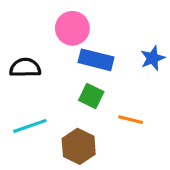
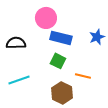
brown hexagon: (79, 146) -> (62, 93), moved

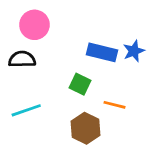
pink circle: (46, 18) -> (34, 25), moved
blue rectangle: (61, 38) -> (102, 52), moved

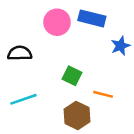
pink circle: (34, 25) -> (57, 22), moved
blue rectangle: (102, 52) -> (92, 18), moved

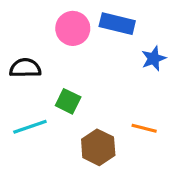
green square: (72, 76) -> (68, 101), moved
orange line: (103, 94) -> (144, 128), moved

